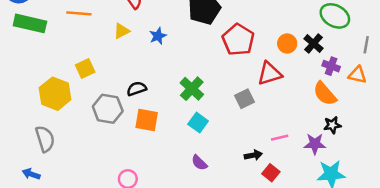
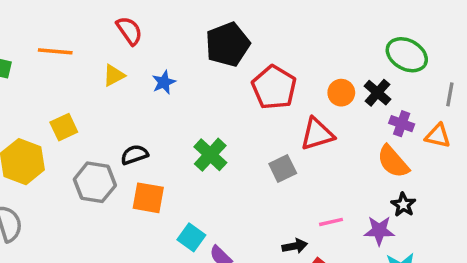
cyan square: (198, 123) -> (191, 237), moved
black star: (332, 125) -> (403, 205), turned -30

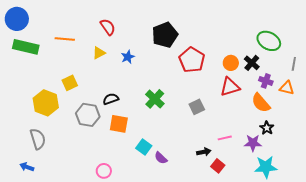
red triangle: (317, 134) -> (230, 87), moved

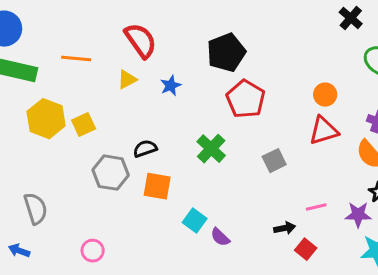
red semicircle: (108, 27) -> (141, 41), size x1.4
red pentagon: (192, 60) -> (246, 99), moved
black cross: (252, 63) -> (351, 18), moved
yellow hexagon: (46, 103) -> (46, 119), moved
pink circle: (104, 171) -> (93, 251), moved

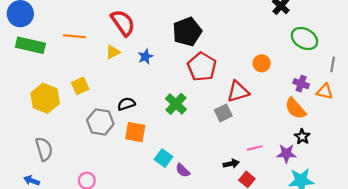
yellow hexagon: (46, 119) -> (45, 98), moved
red triangle: (324, 131) -> (238, 92), moved

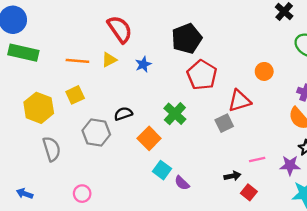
orange line: (74, 36) -> (77, 61), moved
orange square: (135, 132) -> (149, 138), moved, turned 35
gray semicircle: (44, 149) -> (52, 149), moved

